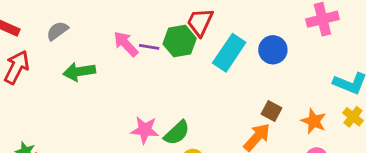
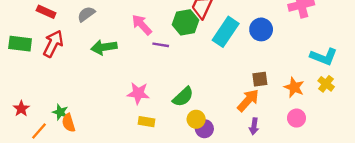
purple line: (149, 47) -> (161, 45), moved
brown square: (271, 111) -> (260, 79), turned -35
pink star: (145, 130) -> (138, 93), moved

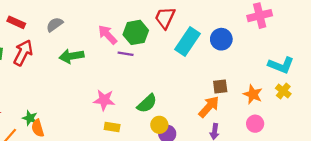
green hexagon: (185, 22) -> (136, 32), moved

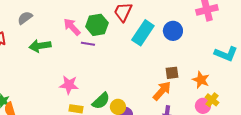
yellow cross: (283, 91) -> (212, 100), moved
green semicircle: (147, 103) -> (101, 101), moved

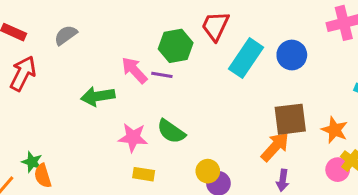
pink arrow: (72, 27) -> (134, 70), moved
green arrow: (40, 46) -> (98, 96), moved
brown square: (172, 73) -> (290, 119), size x1.6
green semicircle: (101, 101) -> (171, 131), moved, turned 78

